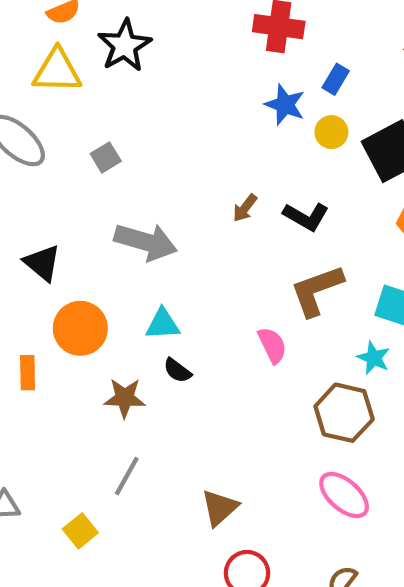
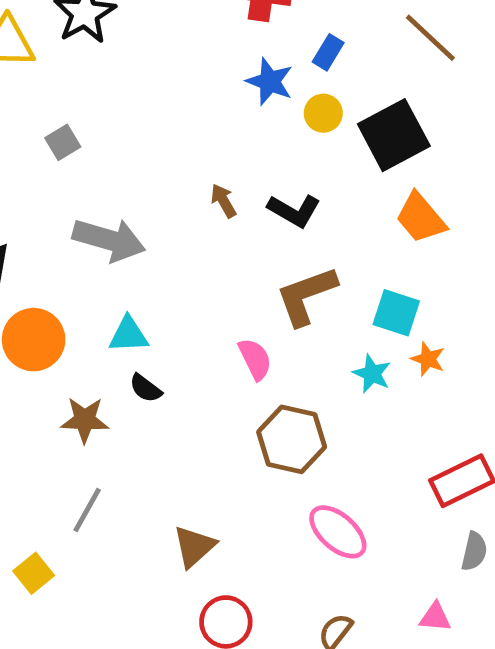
brown arrow: (245, 208) -> (223, 201), turned 112
brown hexagon: (344, 413) -> (292, 439), moved

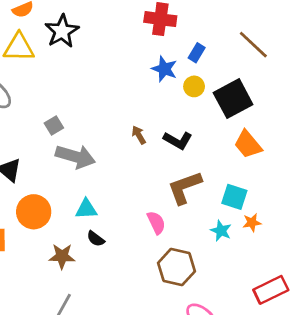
gray square: (63, 142) -> (54, 126), moved
orange star: (428, 359) -> (252, 223), turned -30

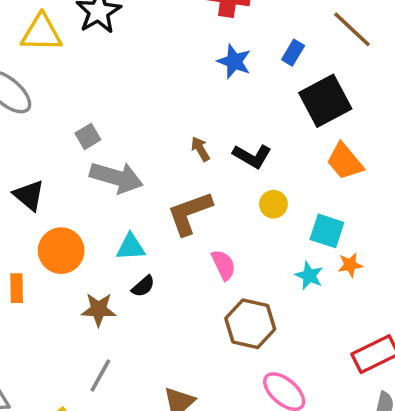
blue rectangle: (197, 53) -> (293, 53), moved
yellow circle: (194, 86) -> (273, 204), moved
brown L-shape: (185, 188) -> (190, 213), moved
black semicircle: (96, 239) -> (143, 286), turned -78

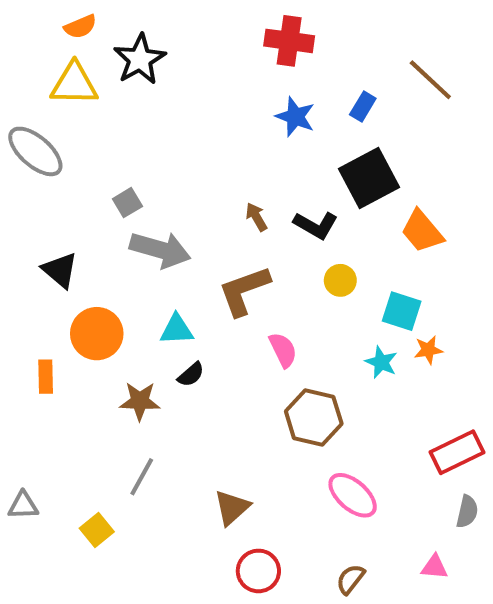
black square: (325, 101) -> (369, 178), moved

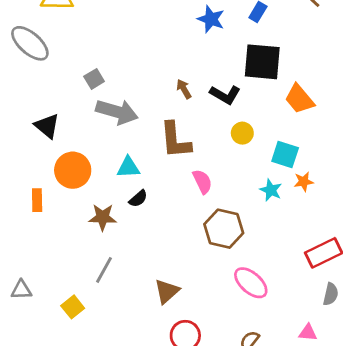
black square: (369, 178) -> (262, 62), turned 33
brown L-shape: (244, 291) -> (175, 140), turned -75

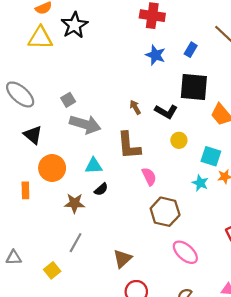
gray ellipse: (30, 43) -> (20, 94), moved

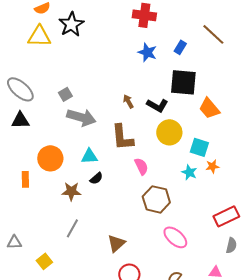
black triangle: (33, 135) -> (20, 120), moved, turned -42
yellow circle: (179, 140) -> (169, 132), size x1.6
yellow square: (52, 270) -> (44, 261), moved

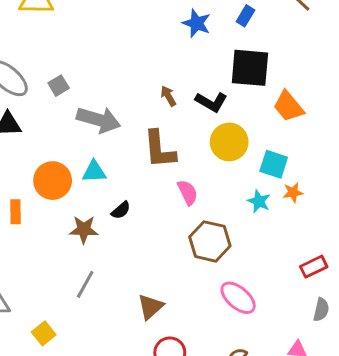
gray square: (65, 94) -> (59, 86), moved
cyan triangle: (89, 156) -> (94, 172), moved
red rectangle: (226, 216) -> (314, 267), size x0.7

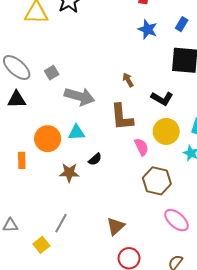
black L-shape: (211, 102) -> (162, 98), moved
yellow circle: (229, 142) -> (166, 131), moved
gray line: (85, 284) -> (61, 223), moved

